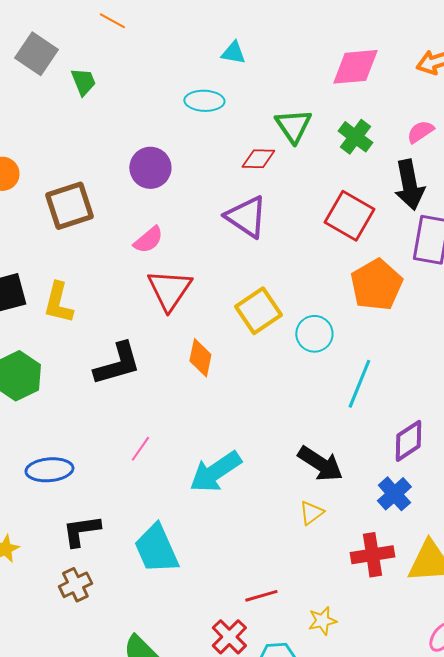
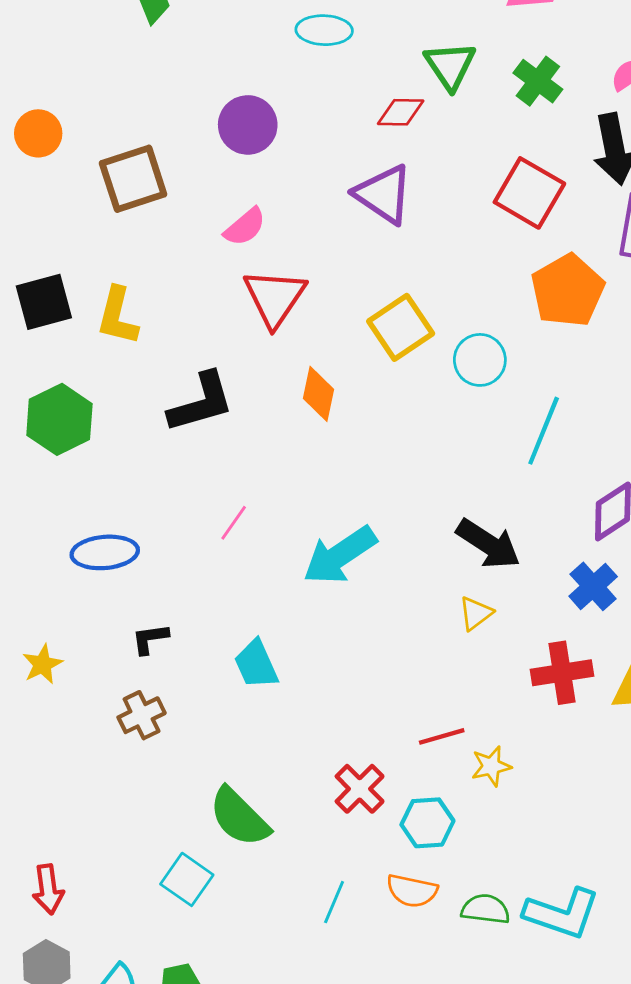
black L-shape: (81, 531) -> (150, 639), size x0.7
cyan trapezoid: (156, 549) -> (256, 664), size x0.7
red line: (261, 596) -> (442, 736), moved

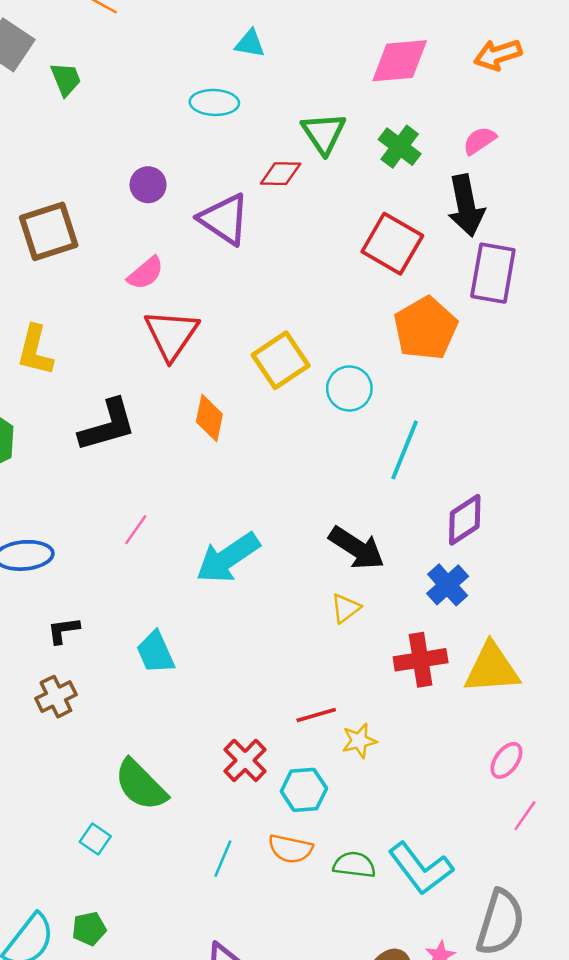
purple circle: (248, 125) -> (148, 185), size x0.7
purple triangle: (384, 194) -> (224, 219), moved
cyan square: (187, 879) -> (95, 839), size x0.7
cyan L-shape: (562, 913) -> (421, 868), turned 34

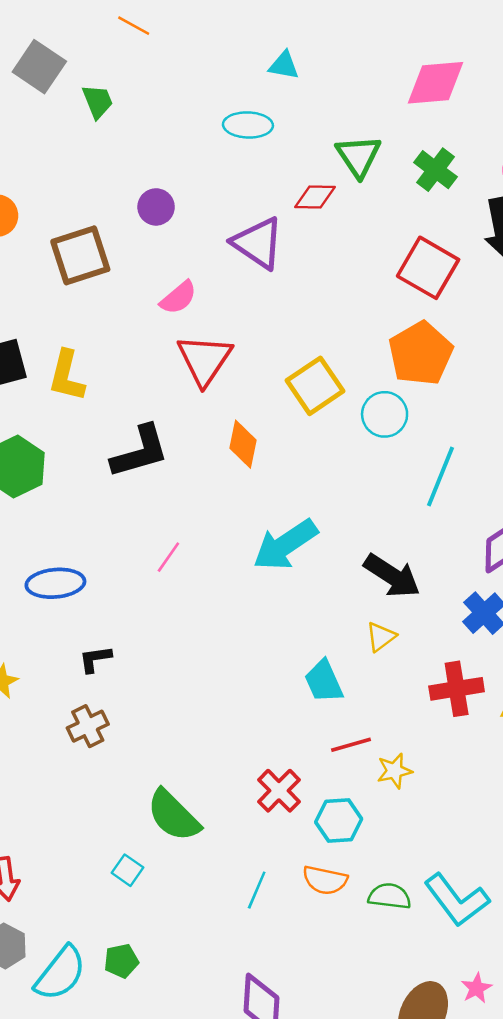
purple circle: (148, 185) -> (156, 207), moved
orange pentagon: (425, 328) -> (421, 354), moved
cyan arrow: (228, 558) -> (285, 545), moved
cyan trapezoid: (155, 652) -> (324, 681), moved

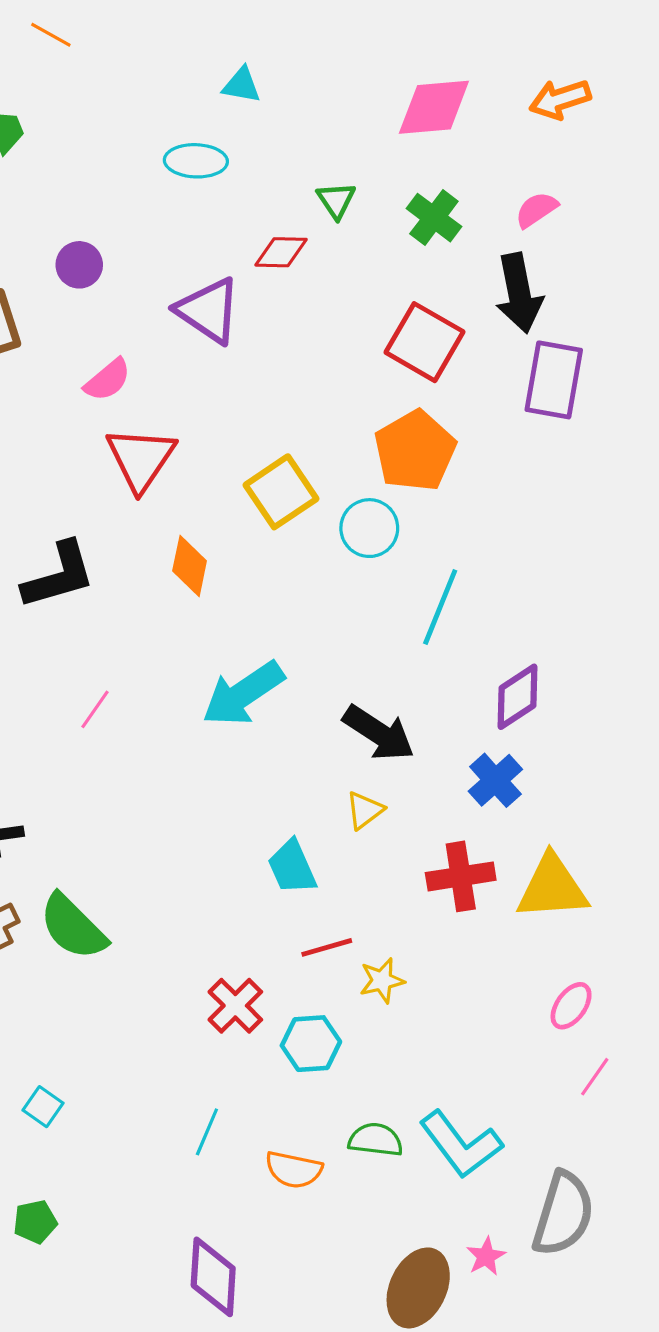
green triangle: (358, 156) -> (336, 200), size x0.7
green semicircle: (173, 816) -> (73, 927), moved
orange semicircle: (325, 880) -> (294, 1170), moved

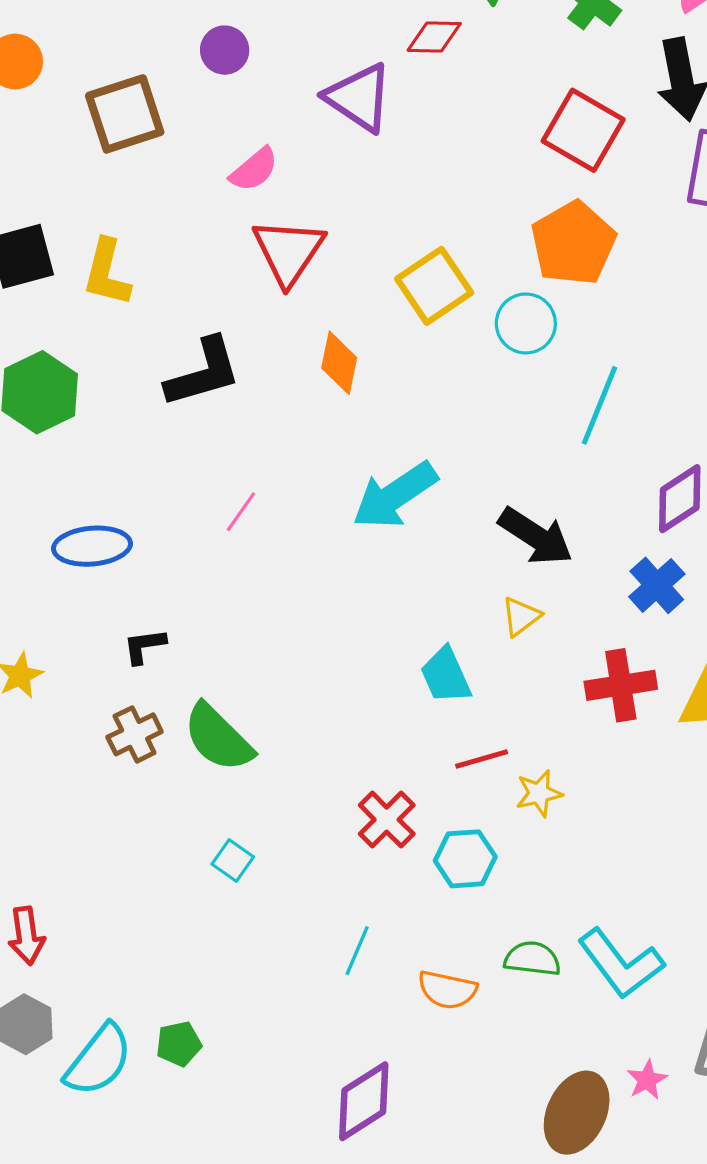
cyan square: (43, 1107) -> (233, 860), moved
purple diamond: (213, 1277) -> (364, 1101), turned 54

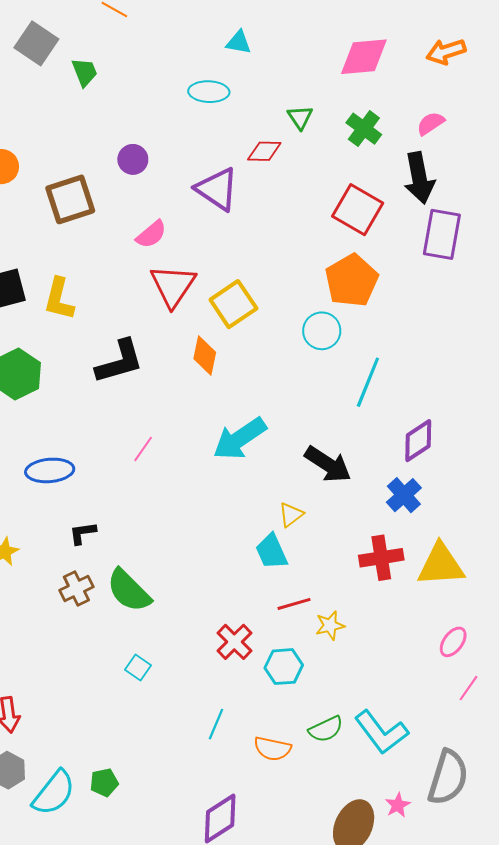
yellow square: (434, 286) -> (233, 304), moved
yellow triangle: (521, 617) -> (291, 515), moved
green semicircle: (532, 959) -> (326, 729), turned 148

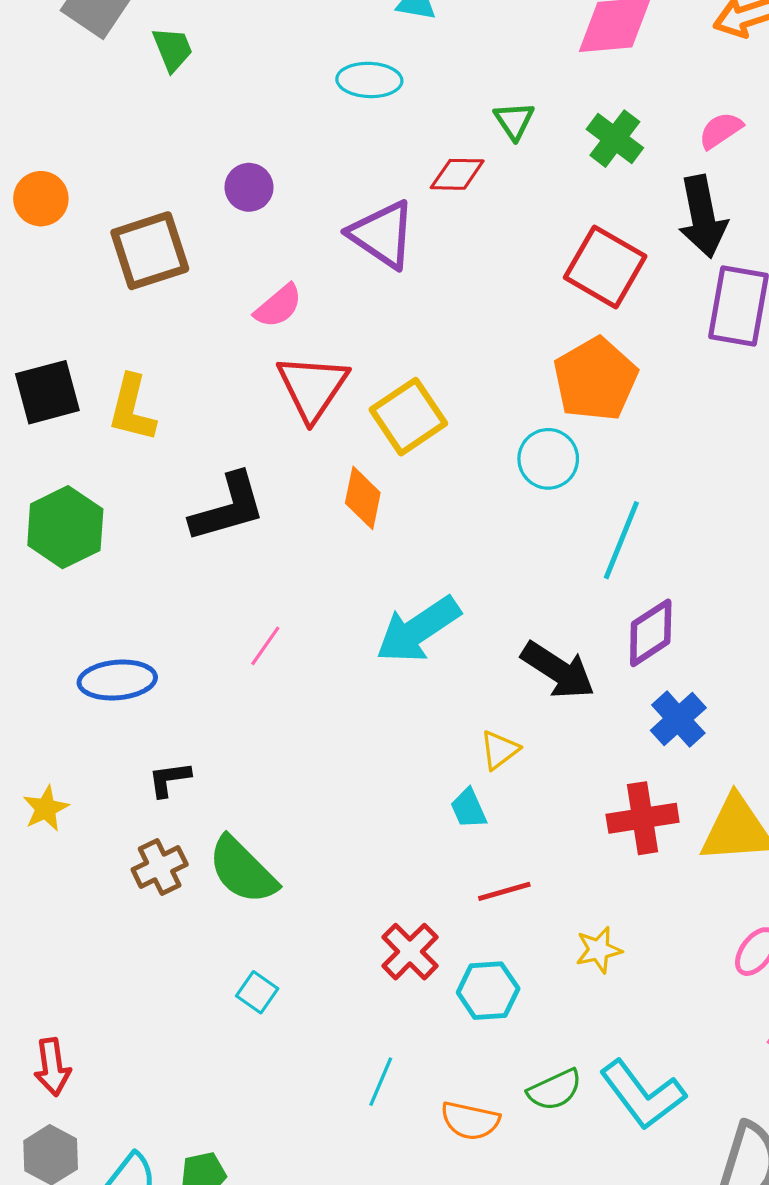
purple diamond: (418, 441) -> (651, 633), moved
cyan trapezoid: (271, 552) -> (469, 808), size x0.7
yellow star: (330, 625) -> (599, 950), moved

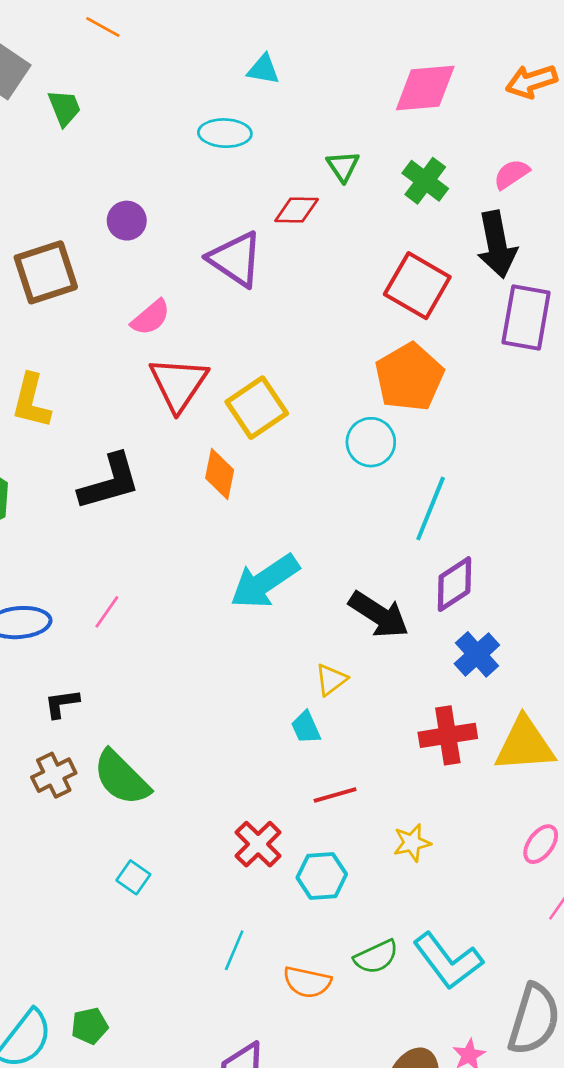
pink line: (265, 646) -> (107, 612), moved

